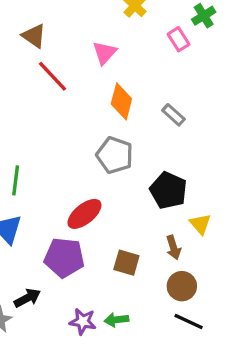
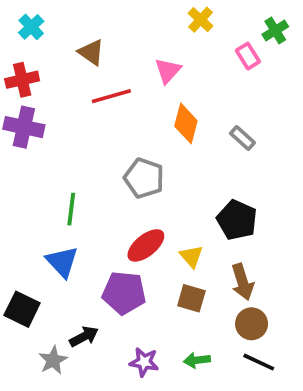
red line: (53, 76) -> (111, 96), turned -63
gray pentagon: (115, 155) -> (144, 178), moved
yellow triangle: (200, 224) -> (191, 256), moved
brown arrow: (173, 248) -> (242, 282), size x1.4
green arrow: (116, 320) -> (197, 360), moved

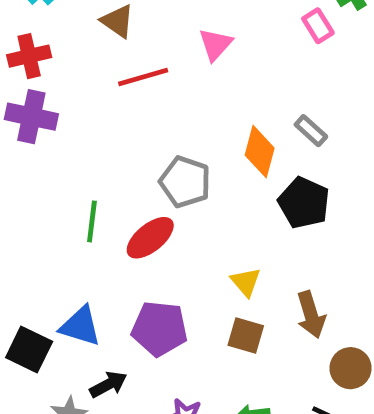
orange diamond: (186, 123) -> (260, 152), moved
black pentagon: (237, 220) -> (304, 203), moved
red ellipse: (146, 245) -> (150, 238), moved
blue triangle: (62, 262) -> (80, 326), moved, turned -30
brown circle: (252, 324) -> (351, 368), moved

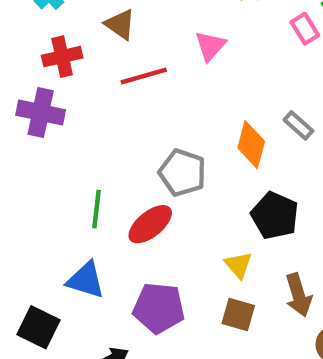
red cross: (29, 56) -> (62, 57), moved
black pentagon: (304, 203) -> (275, 216), moved
blue triangle: (80, 326) -> (86, 280), moved

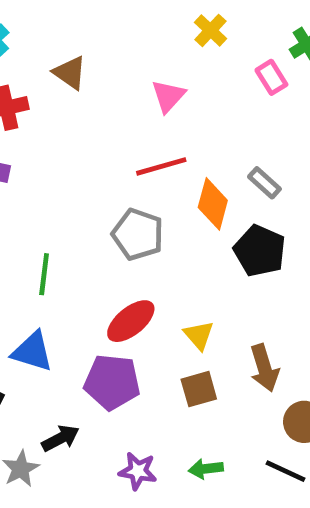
red line: (144, 76) -> (161, 166), moved
black pentagon: (275, 216) -> (260, 251), moved
red ellipse: (150, 224) -> (131, 321), moved
brown square: (238, 314) -> (199, 389), turned -32

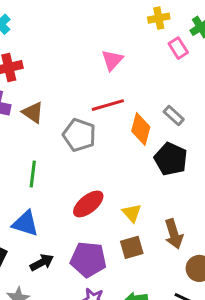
yellow cross: (210, 30) -> (159, 18), moved, turned 36
brown triangle: (70, 73) -> (33, 113), moved
gray pentagon: (138, 234) -> (79, 135), moved
purple pentagon: (112, 382) -> (88, 259), moved
black arrow: (61, 438) -> (42, 262), moved

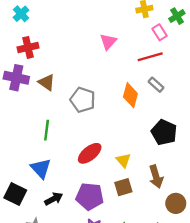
red line: (108, 105) -> (150, 57), moved
black pentagon: (171, 159) -> (164, 132), moved
blue triangle: (25, 223) -> (41, 168), turned 30

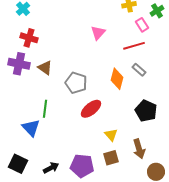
red cross: (28, 47) -> (29, 38), turned 30
red ellipse: (90, 153) -> (91, 109), moved
blue triangle: (41, 168) -> (31, 128), moved

